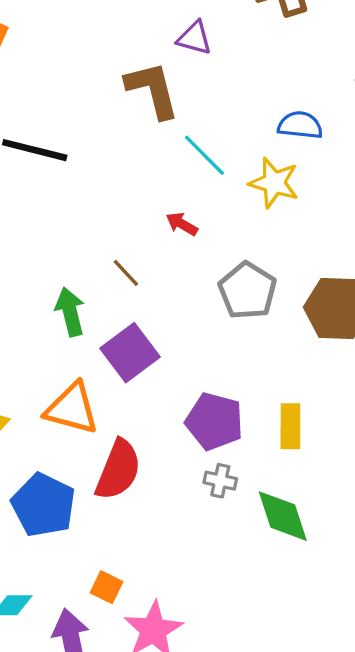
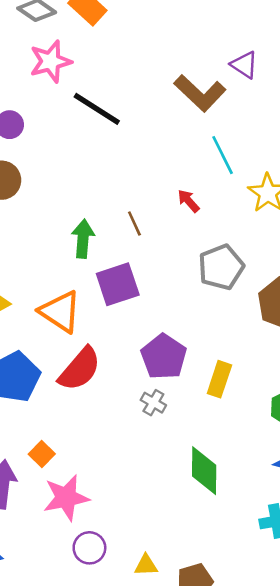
brown L-shape: (152, 90) -> (200, 93), turned 129
green diamond: (283, 516) -> (204, 471), moved

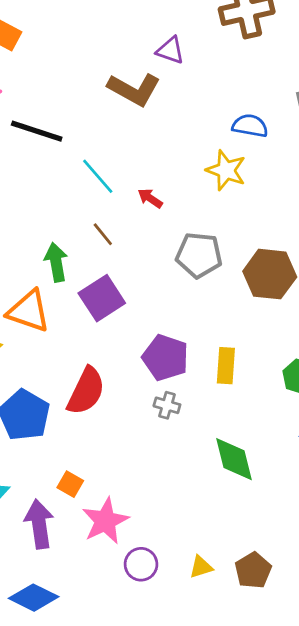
cyan line: (223, 155) -> (98, 176), moved
gray pentagon: (221, 267) -> (199, 255), turned -30
orange triangle: (60, 312) -> (29, 311), moved

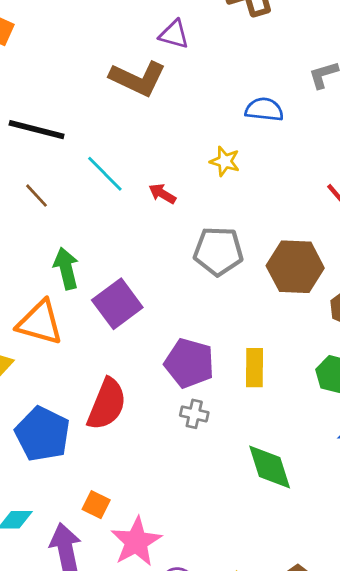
yellow star: (226, 170) -> (225, 161), moved, size x0.7
brown line: (103, 234) -> (36, 196), moved

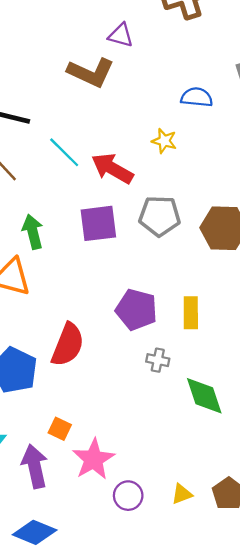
red arrow: (162, 194) -> (112, 168), size x1.8
purple square: (117, 304) -> (98, 223), moved, turned 30
gray cross: (194, 414) -> (158, 360), moved

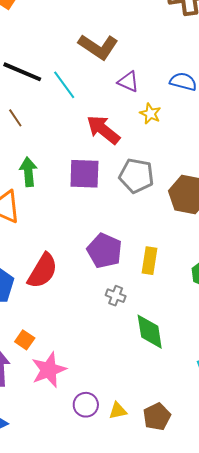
purple triangle: (121, 35) -> (128, 82), moved
cyan line: (64, 152) -> (64, 85), moved
purple circle: (128, 496) -> (86, 405), moved

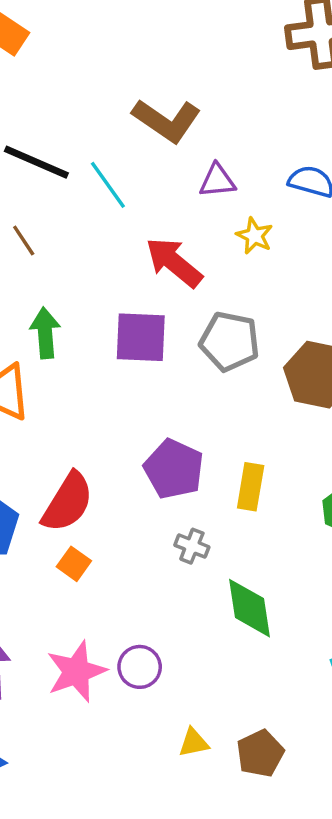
purple triangle: (128, 82) -> (217, 181), turned -30
orange square: (25, 340) -> (74, 564), moved
purple circle: (86, 405) -> (140, 667), moved

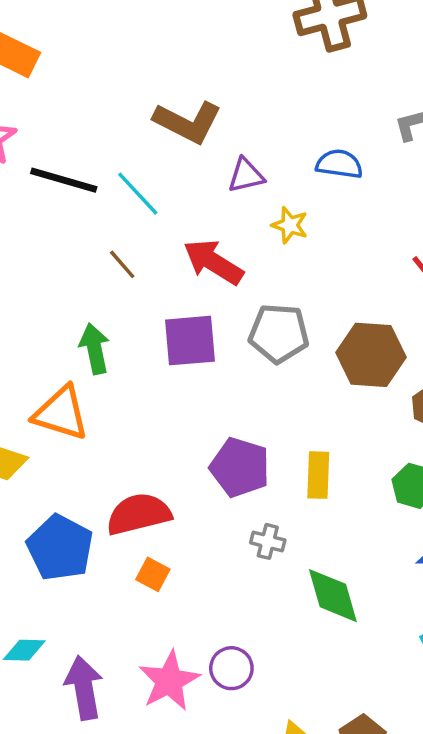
brown line: (24, 241) -> (122, 264), moved
red semicircle: (68, 502) -> (139, 514), turned -128

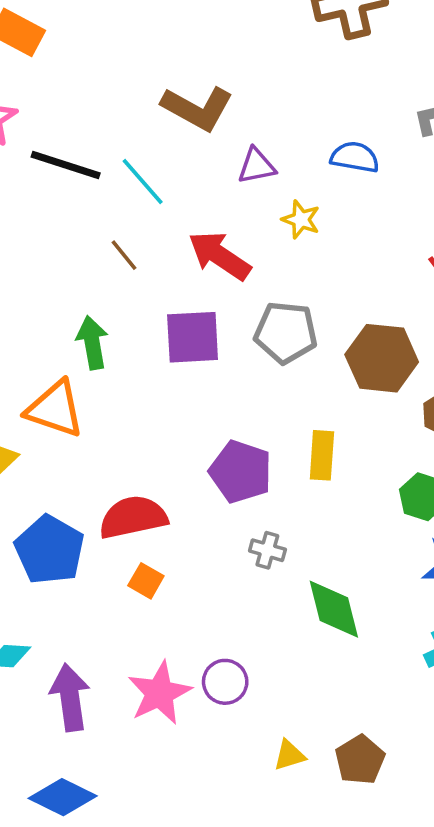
yellow rectangle: (318, 475) -> (322, 455), moved

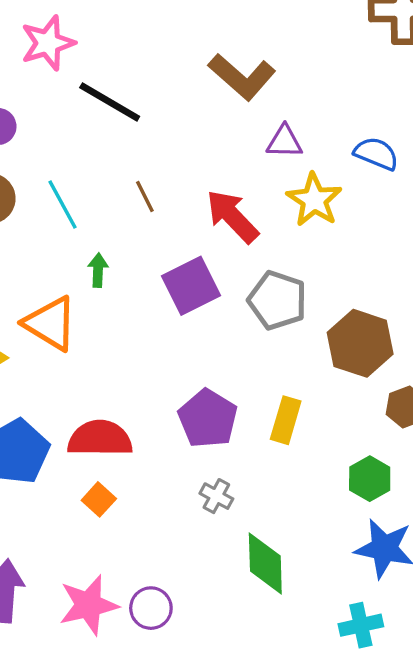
cyan line: (143, 181) -> (62, 204), moved
yellow star: (301, 220) -> (314, 200), size x1.5
purple square: (193, 337) -> (191, 286), turned -36
green arrow: (92, 343) -> (98, 270), size x0.7

